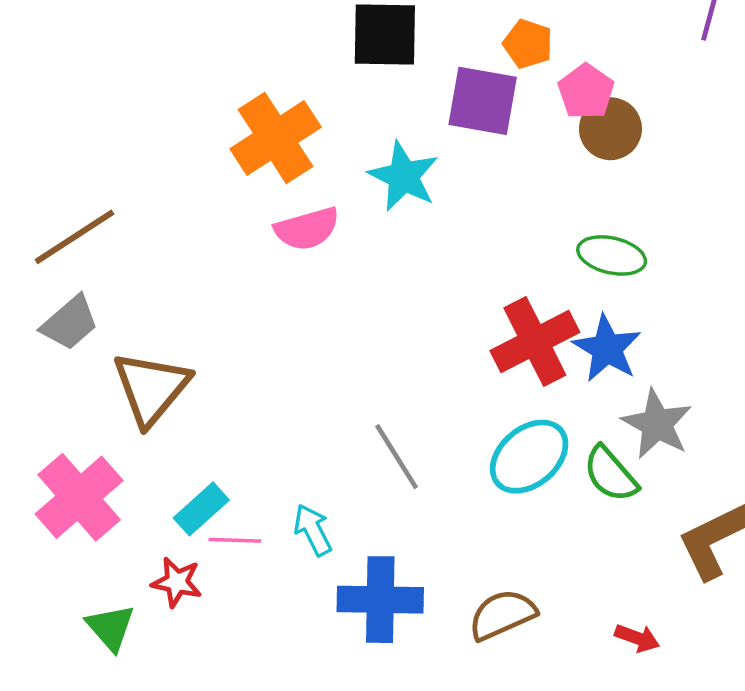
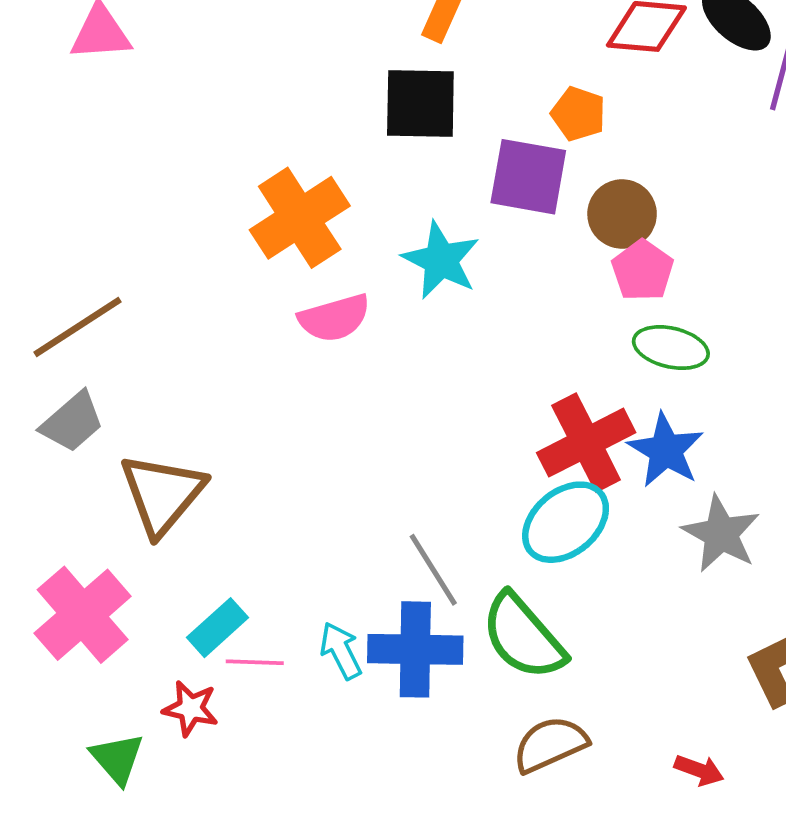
pink pentagon: (586, 92) -> (643, 270), moved
brown circle: (610, 129) -> (622, 214), moved
cyan ellipse: (529, 457) -> (566, 522), moved
green semicircle: (610, 474) -> (523, 637), moved, size x1.4
blue cross: (380, 600) -> (415, 649), moved

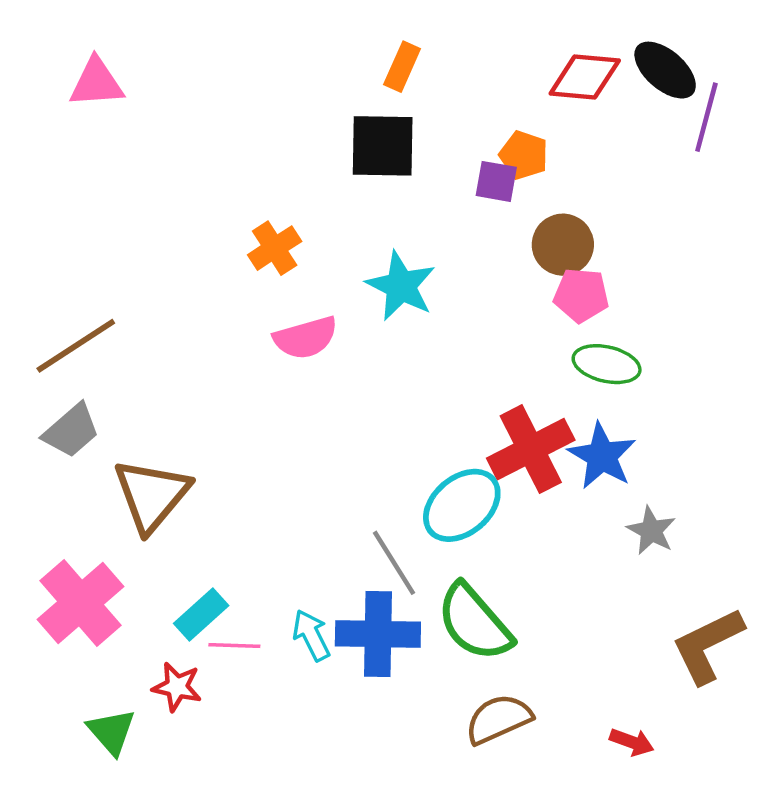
purple square: (528, 177) -> (496, 181), moved, size x0.6
orange cross: (300, 218) -> (275, 248), size x0.6
pink pentagon: (643, 270) -> (581, 295), turned -30
cyan ellipse: (566, 522) -> (462, 505), moved
gray star: (721, 534) -> (651, 531), size x0.7

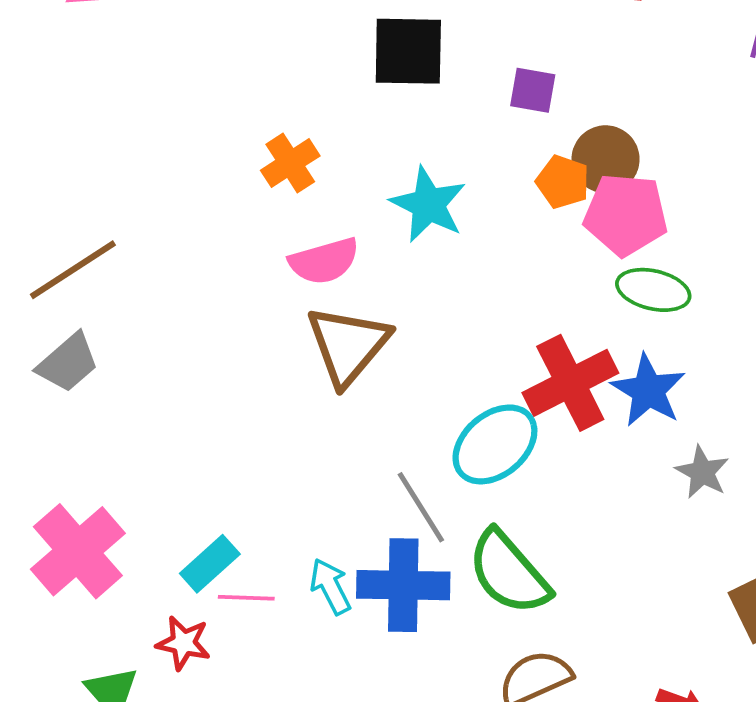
orange pentagon: (524, 155) -> (563, 182), moved
pink pentagon: (581, 295) -> (626, 215), size x1.4
brown triangle: (152, 495) -> (348, 345), moved

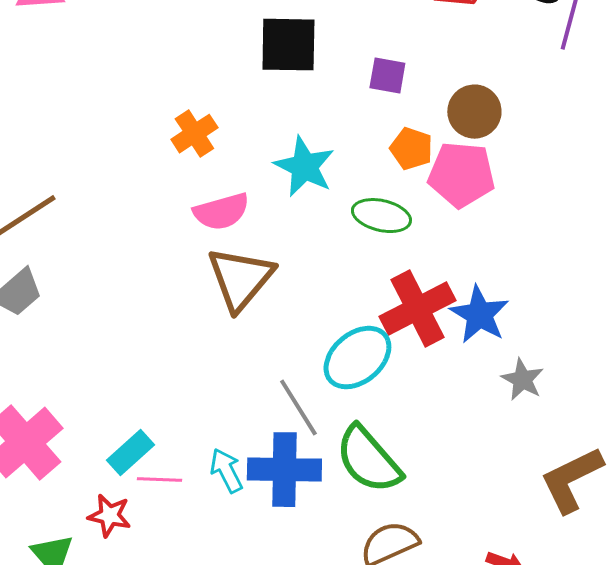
brown circle: (606, 159) -> (474, 112), moved
green ellipse: (653, 290) -> (381, 216), moved

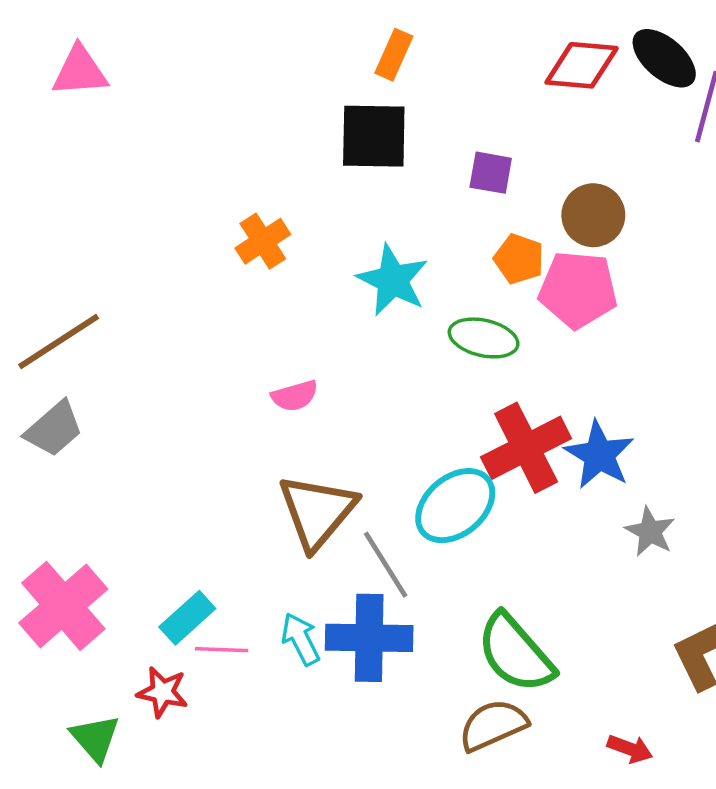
pink semicircle: (221, 212) -> (295, 396), moved, size x0.7
brown triangle: (240, 279) -> (317, 512), moved
green semicircle: (368, 460) -> (515, 653), moved

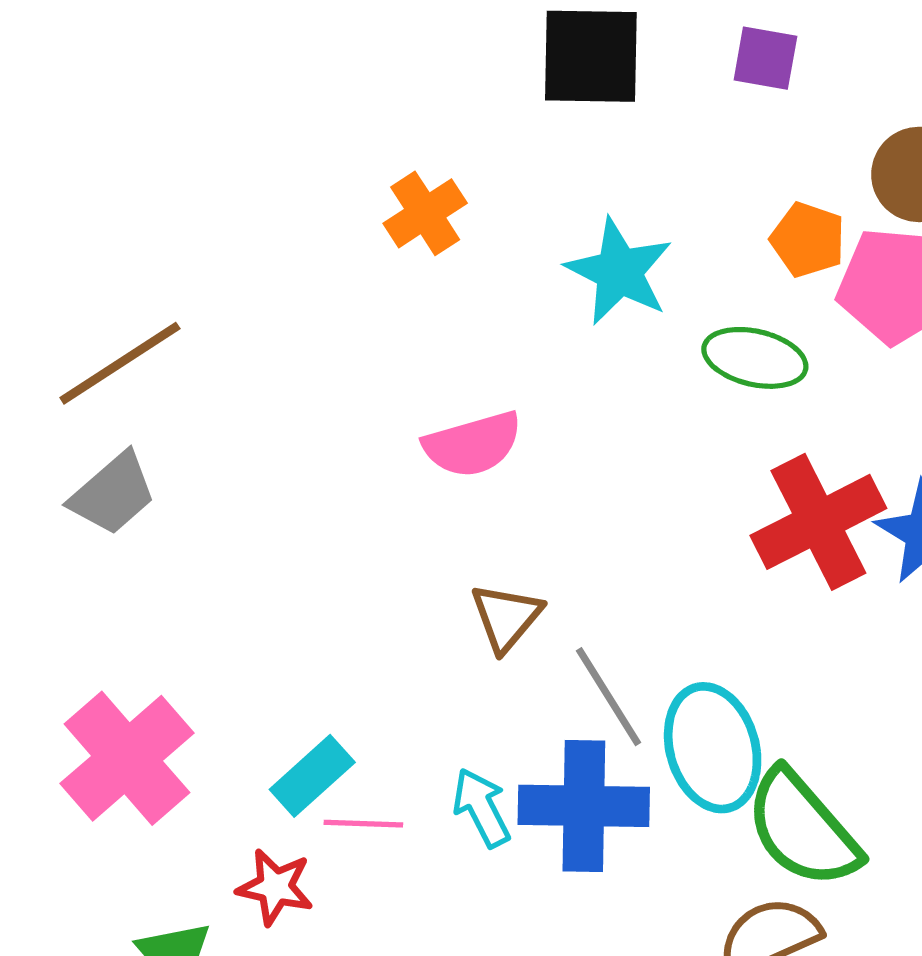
purple square: (491, 173) -> (765, 58), moved
pink semicircle: (295, 396) -> (473, 444), size x1.4
cyan ellipse: (455, 506) -> (713, 748), moved, turned -66
brown triangle: (317, 512) -> (506, 617), size x0.6

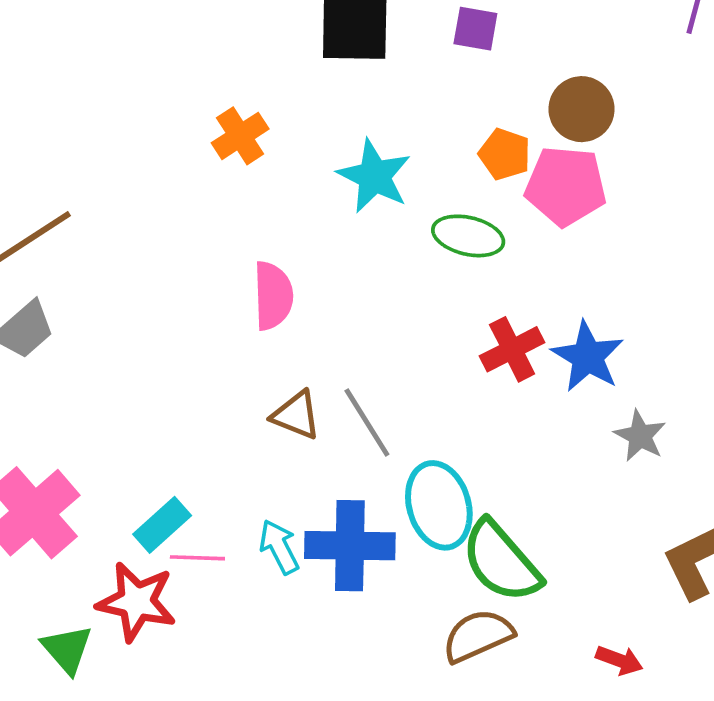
pink semicircle: (473, 444) -> (273, 296), turned -76
red cross: (818, 522) -> (512, 349), size x0.7
brown triangle: (506, 617) -> (296, 415), turned -48
gray line: (609, 697) -> (367, 422), moved
red star: (275, 887) -> (136, 602), size x1.5

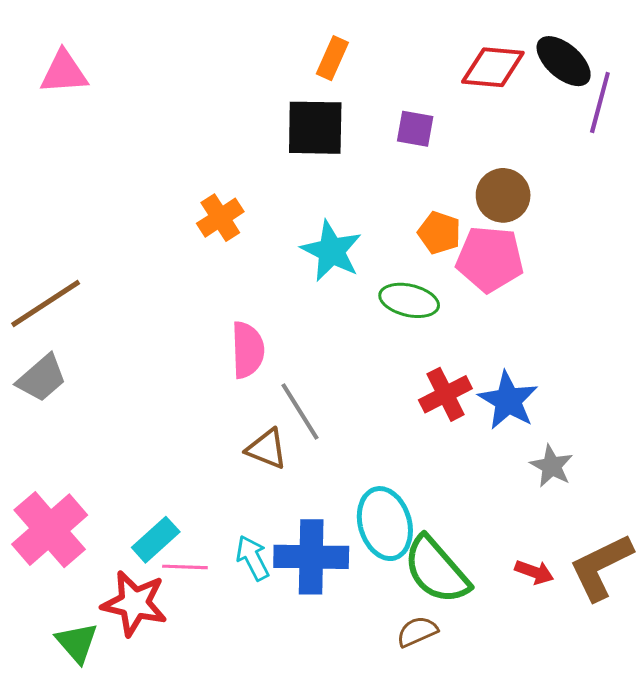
gray line: (367, 422) -> (300, 411), moved
brown semicircle: (478, 636) -> (417, 632), size x0.7
red arrow: (619, 660) -> (534, 572), moved

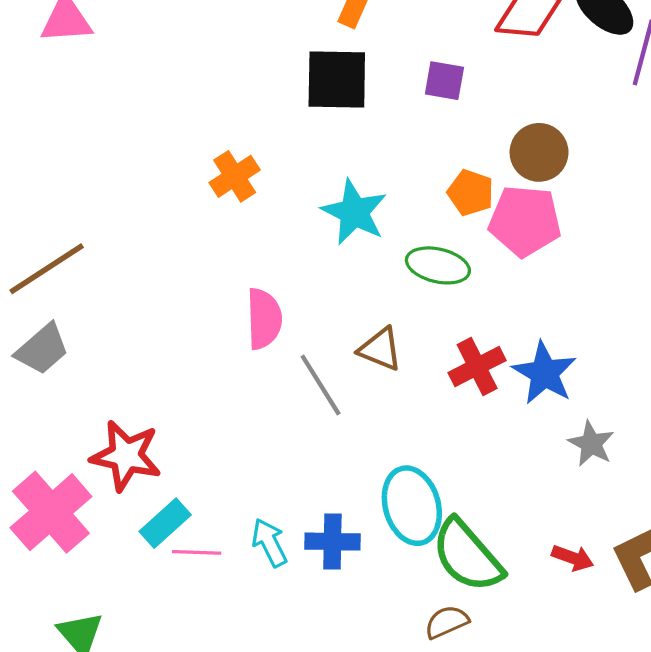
brown triangle: (267, 449) -> (380, 349), moved
blue cross: (311, 557) -> (332, 542), size x0.7
red star: (134, 603) -> (126, 456), moved

